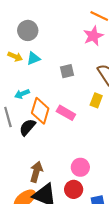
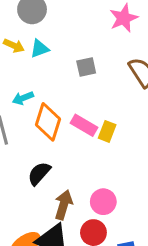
yellow rectangle: (96, 100) -> (107, 131), moved
black semicircle: (27, 127) -> (39, 173), moved
brown arrow: (36, 172) -> (64, 205), moved

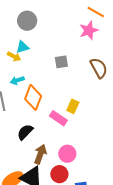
yellow arrow: (14, 46) -> (14, 56), moved
cyan triangle: (40, 49) -> (22, 47), moved
pink rectangle: (84, 125) -> (58, 118), moved

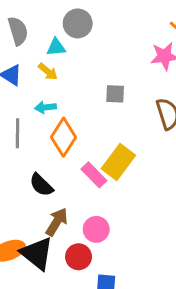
cyan triangle: (22, 47) -> (56, 47), moved
yellow rectangle: (73, 106) -> (118, 162), size x1.6
black semicircle: (25, 132) -> (41, 185), turned -102

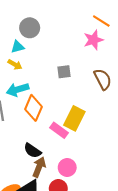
cyan arrow: (45, 107) -> (18, 90), size x1.5
black semicircle: (41, 185) -> (32, 151), moved

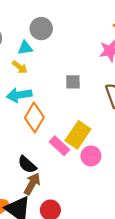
pink circle: (67, 168) -> (91, 156), moved

